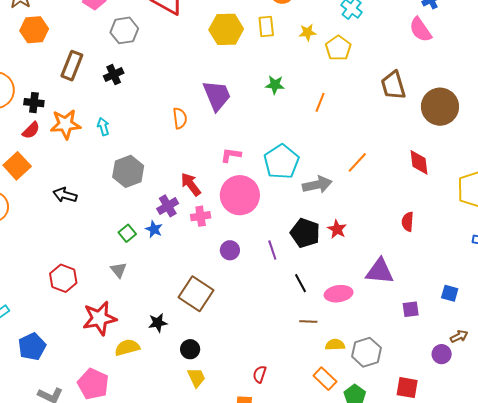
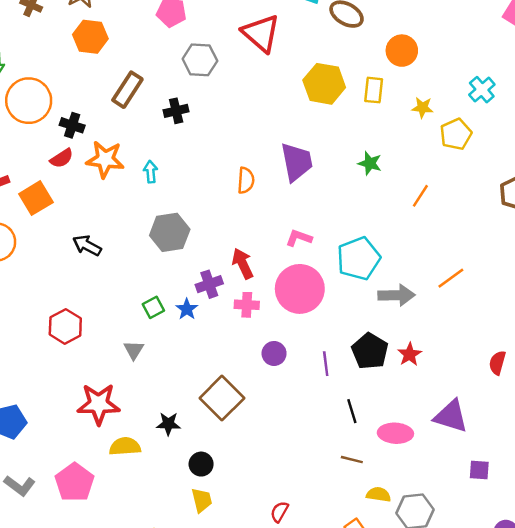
red hexagon: (63, 278) -> (65, 326), moved

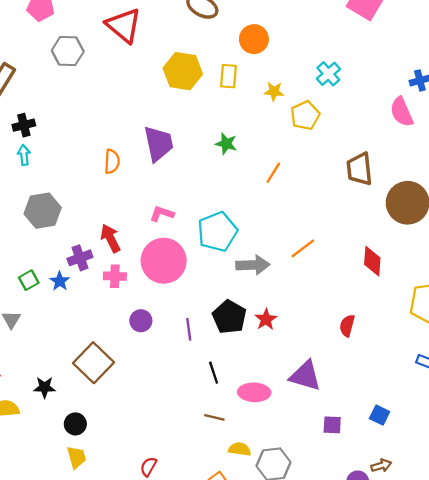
black cross: (176, 111) -> (24, 125), moved

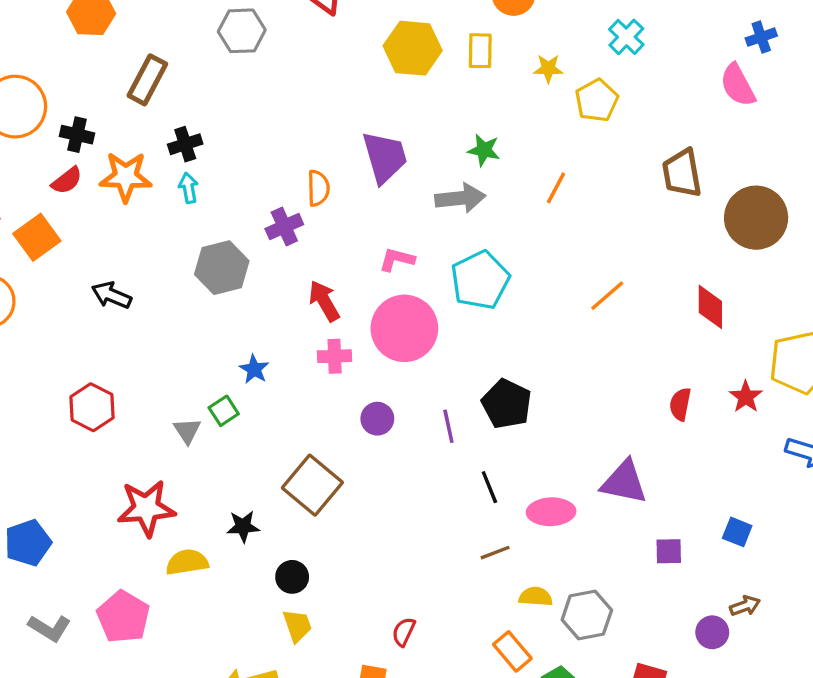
purple cross: (80, 258) -> (284, 227), moved
gray arrow: (253, 265) -> (460, 198), moved
green square: (29, 280) -> (224, 411), moved
red star: (266, 319) -> (746, 397), moved
brown line: (214, 417) -> (495, 553), turned -30

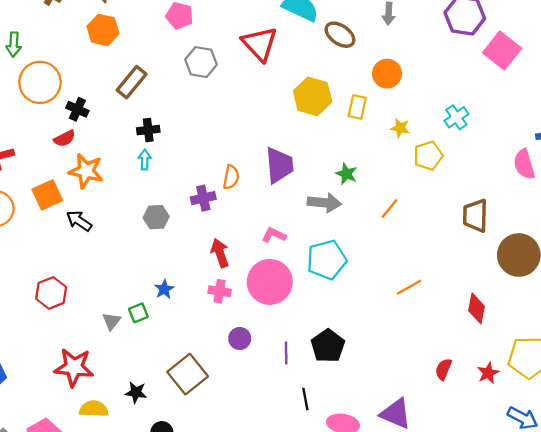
orange star: (126, 177) -> (86, 171), moved
orange square: (37, 237) -> (47, 195), moved
gray hexagon: (222, 268) -> (156, 217), size x0.7

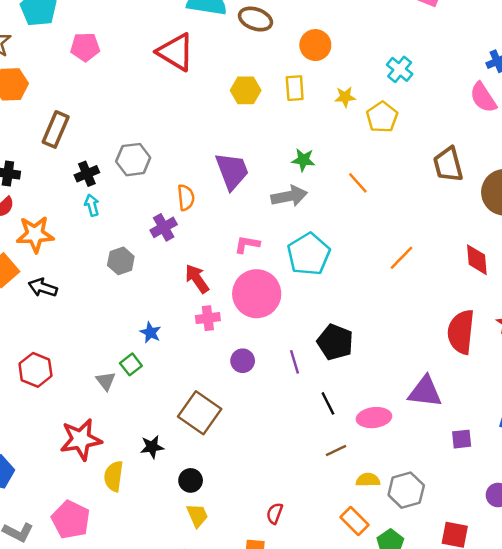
gray hexagon: (201, 62) -> (133, 160), moved
yellow hexagon: (313, 96) -> (246, 90), size x0.7
orange line: (389, 209) -> (358, 183), turned -65
red semicircle: (443, 369) -> (461, 332), size x1.8
yellow semicircle: (94, 409) -> (114, 476), turned -68

